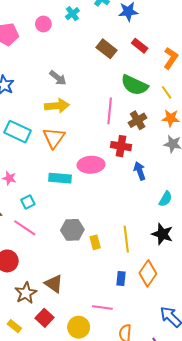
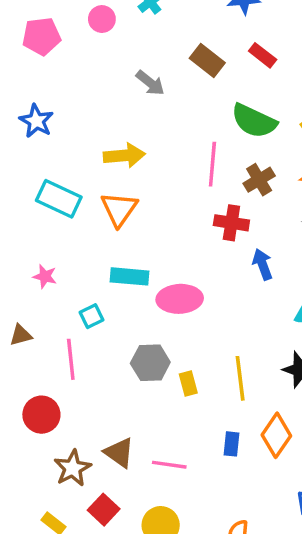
gray arrow: (58, 78) -> (150, 83), moved
pink ellipse: (91, 165) -> (180, 299), moved
cyan square: (28, 202) -> (92, 316), moved
pink line: (25, 228) -> (71, 359), turned 50
pink line: (102, 308) -> (169, 465), moved

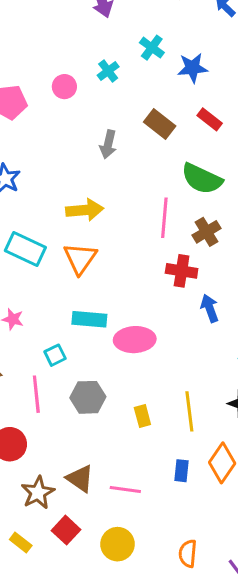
gray arrow: (150, 83) -> (108, 144), turned 64
gray hexagon: (150, 363) -> (88, 397), moved

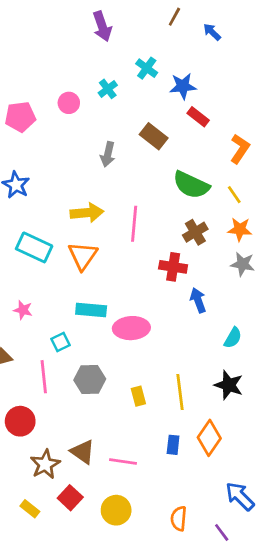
red rectangle: (210, 119) -> (198, 117), moved
pink line: (164, 218) -> (134, 224), moved

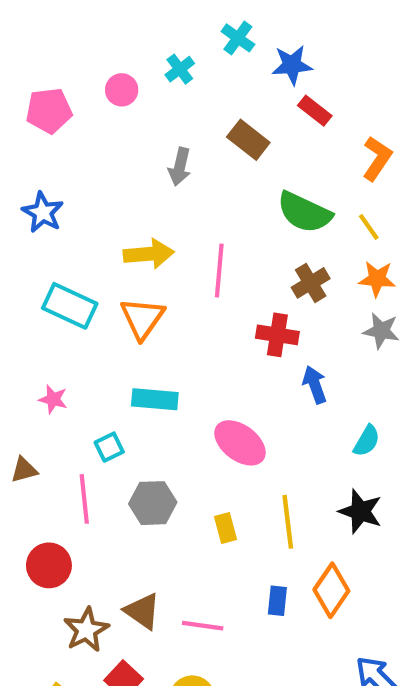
pink ellipse: (131, 328) -> (240, 443), moved, turned 40

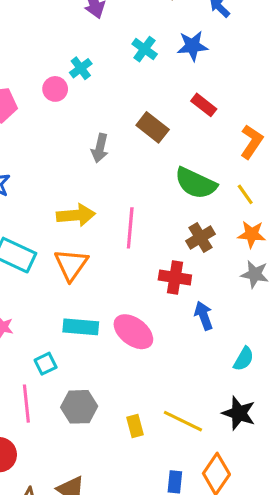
blue star: (292, 65) -> (192, 46), moved
cyan cross: (180, 69) -> (81, 68), moved
pink ellipse: (240, 443) -> (133, 332), moved
yellow line: (288, 522) -> (183, 421), turned -57

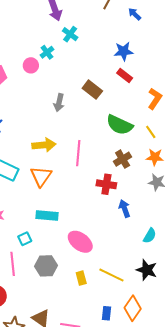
blue star: (192, 46) -> (124, 51), moved
cyan cross: (145, 49) -> (70, 34), moved
pink ellipse: (133, 332) -> (80, 242), moved

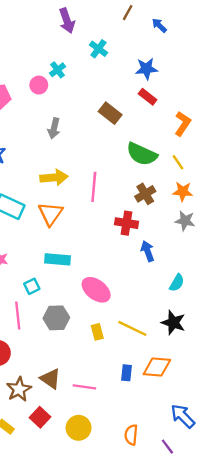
cyan cross: (70, 34) -> (98, 49), moved
gray arrow: (59, 103) -> (54, 128), moved
orange diamond: (133, 308) -> (157, 367), turned 60

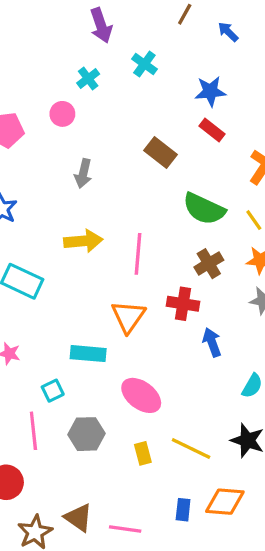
cyan cross: (58, 70) -> (88, 79), moved
orange triangle: (50, 214) -> (128, 317), moved

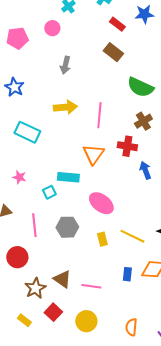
red rectangle: (212, 130) -> (117, 24), moved
cyan square: (53, 391) -> (49, 192), moved

